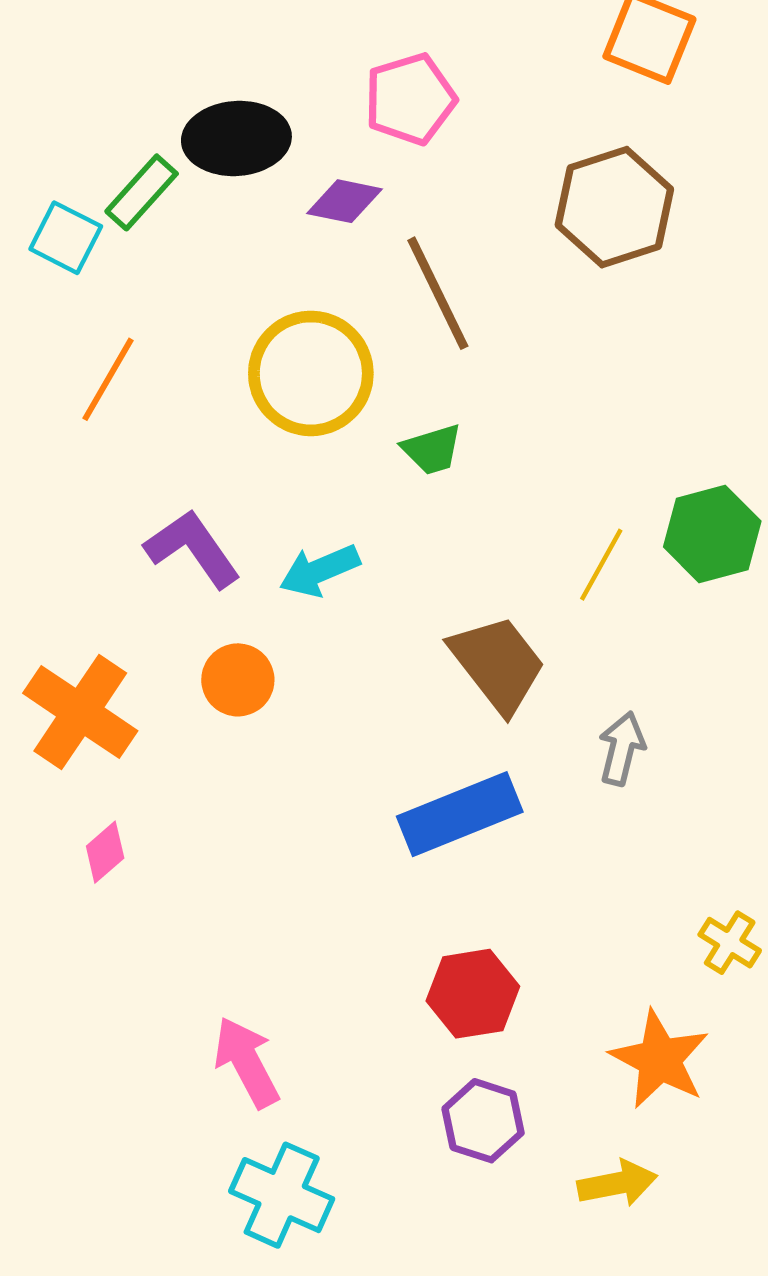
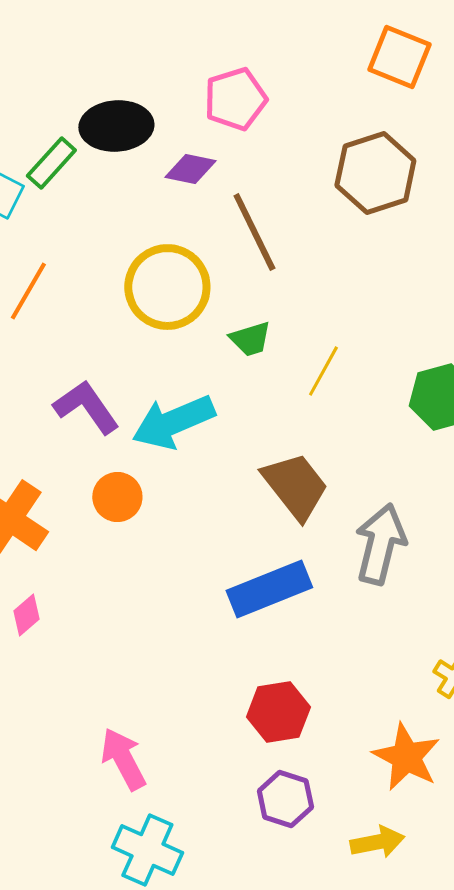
yellow line: (601, 565) -> (323, 371), moved
cyan arrow: (320, 570) -> (173, 422), size x1.5
gray arrow: (622, 749) -> (380, 544), size x1.6

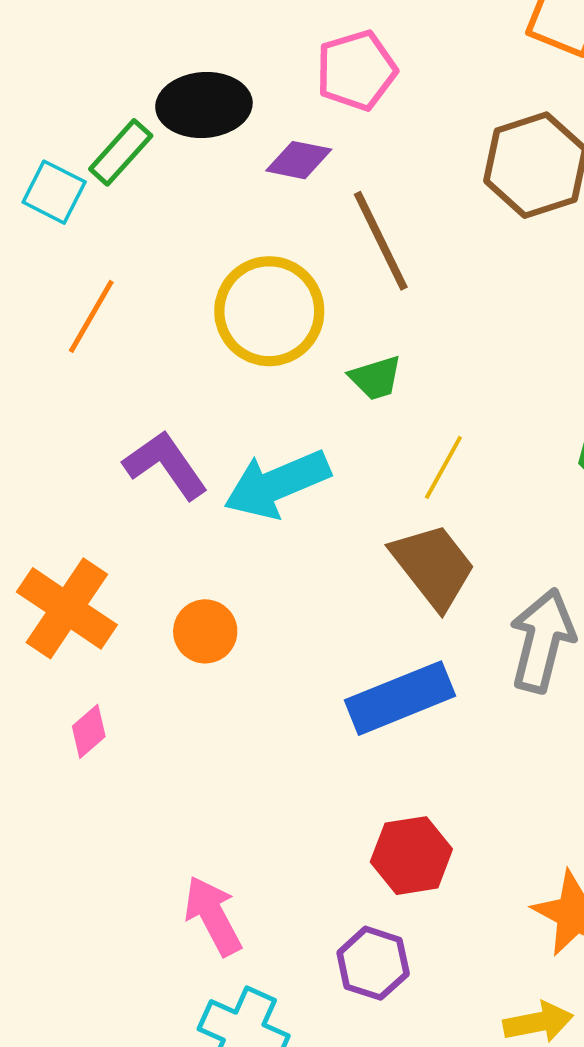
yellow line: (323, 371) -> (443, 467), moved
orange circle: (117, 497) -> (205, 631), moved
purple hexagon: (285, 799) -> (373, 963), moved

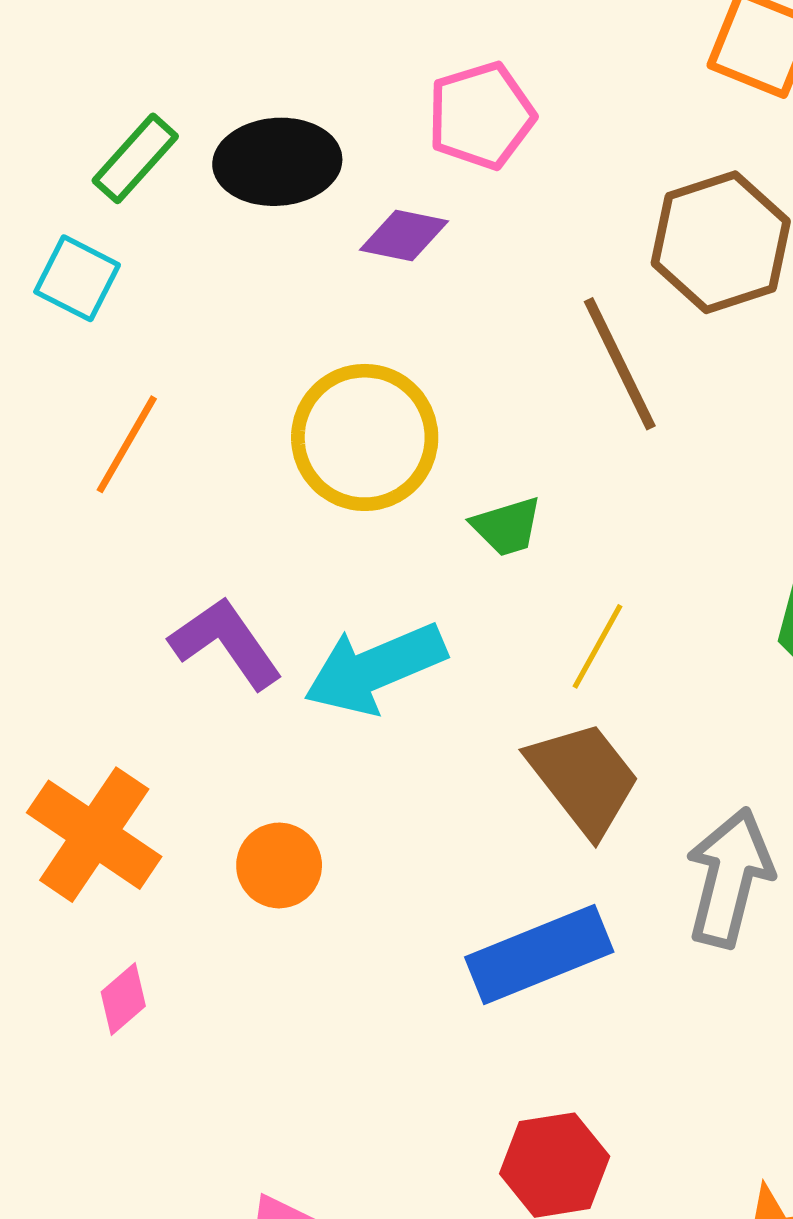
green rectangle: (121, 152) -> (135, 158), moved
brown line: (381, 241) -> (620, 364), moved

